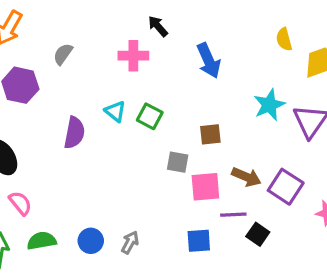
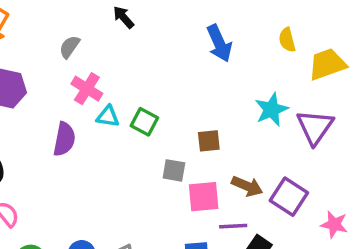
black arrow: (158, 26) -> (123, 17), moved
gray semicircle: (63, 54) -> (69, 47), moved
pink cross: (133, 56) -> (87, 89), moved, turned 32
blue arrow: (209, 61) -> (219, 43), moved
cyan triangle: (115, 111) -> (108, 116), turned -30

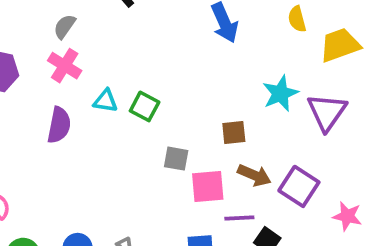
pink cross: (87, 89) -> (65, 66), moved
brown square: (209, 141) -> (234, 133), moved

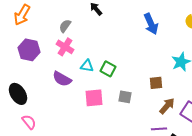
purple semicircle: (59, 125) -> (62, 79), turned 108
brown arrow: (254, 175) -> (167, 106), turned -72
pink square: (208, 186) -> (94, 98), moved

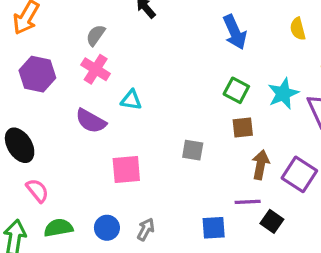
green square: (108, 69) -> (236, 90), moved
pink square: (94, 98) -> (126, 170), moved
brown arrow: (167, 106) -> (261, 165), turned -30

